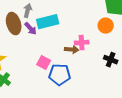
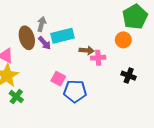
brown arrow: (72, 50) -> (87, 50), moved

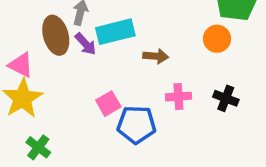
pink cross: (98, 58) -> (178, 97), moved
pink square: (58, 79) -> (108, 104), turned 32
green cross: (16, 97) -> (38, 147), moved

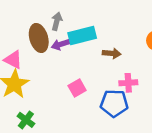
purple arrow: (86, 44) -> (60, 44), turned 114
blue pentagon: (136, 125) -> (114, 103), moved

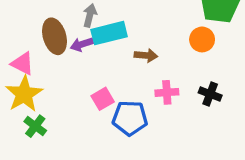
gray arrow: (57, 21) -> (90, 15), moved
blue pentagon: (114, 103) -> (130, 118), moved
green cross: (26, 120) -> (35, 126), moved

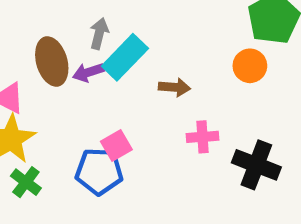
cyan rectangle: (109, 33) -> (125, 57), turned -32
black cross: (210, 94) -> (256, 165), moved, size x1.5
blue pentagon: (130, 118) -> (99, 171), moved

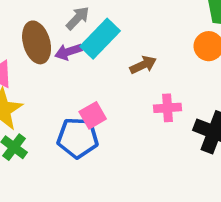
gray arrow: (99, 34) -> (78, 18), turned 30
brown arrow: (175, 87) -> (143, 65), turned -30

